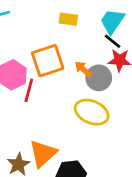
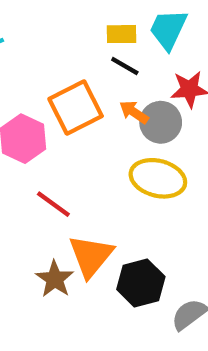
yellow rectangle: (68, 19) -> (122, 34), moved
black line: (113, 41) -> (125, 66), moved
red line: (29, 90) -> (53, 204), moved, turned -60

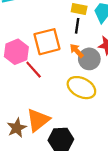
black line: (125, 66) -> (77, 26), turned 56
red line: (53, 204) -> (34, 70), moved

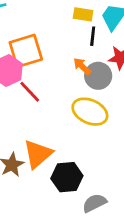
black line: (77, 26) -> (93, 36), moved
orange square: (47, 42) -> (26, 51), moved

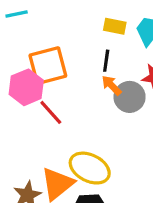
black line: (93, 36) -> (106, 61), moved
yellow ellipse: (90, 112) -> (90, 168), moved

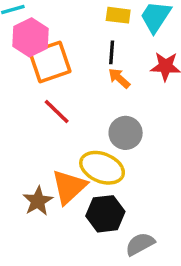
pink hexagon: (26, 87) -> (31, 37), moved
gray circle: (130, 97) -> (126, 133), moved

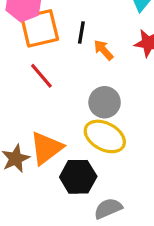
black line: (112, 52) -> (81, 32), moved
yellow ellipse: (102, 168) -> (105, 136), moved

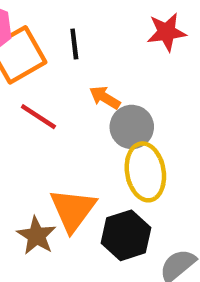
orange arrow: (103, 50) -> (105, 97), moved
yellow ellipse: (105, 136) -> (145, 172), turned 69

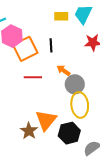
red line: (38, 117) -> (33, 77), turned -36

